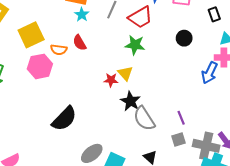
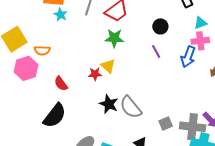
red semicircle: (80, 43) -> (61, 84), moved
black star: (130, 101) -> (109, 104), moved
purple line: (181, 118) -> (156, 51), moved

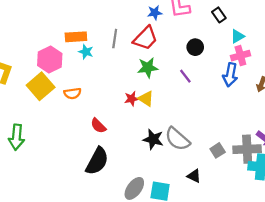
purple line: (156, 51) -> (185, 76), moved
pink hexagon: (26, 68) -> (50, 59), moved
red star: (95, 74) -> (132, 99), moved

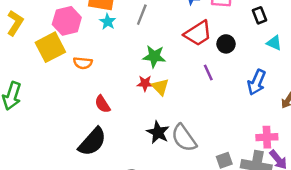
cyan triangle: (238, 36) -> (274, 43), turned 40
red trapezoid: (145, 38) -> (198, 33), moved
pink cross: (240, 56) -> (267, 137), moved
green star: (148, 68) -> (154, 56), moved

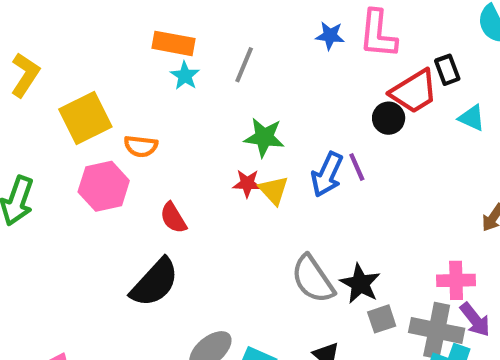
pink hexagon: (67, 21) -> (104, 186), moved
red trapezoid: (198, 33) -> (414, 92), moved
blue arrow: (257, 82) -> (327, 175), moved
black star: (158, 132) -> (360, 284), moved

